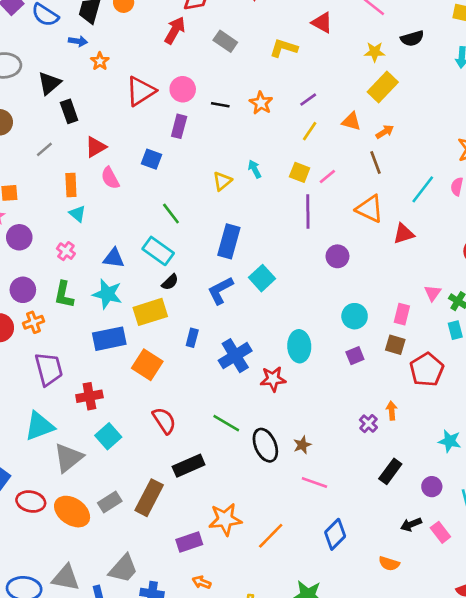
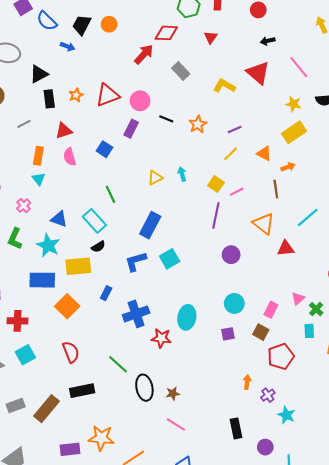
red triangle: (322, 23) -> (258, 73), size x1.4
orange star: (100, 61) -> (76, 95), moved
purple cross: (368, 424) -> (268, 395), moved
black rectangle: (390, 471) -> (236, 428), turned -60

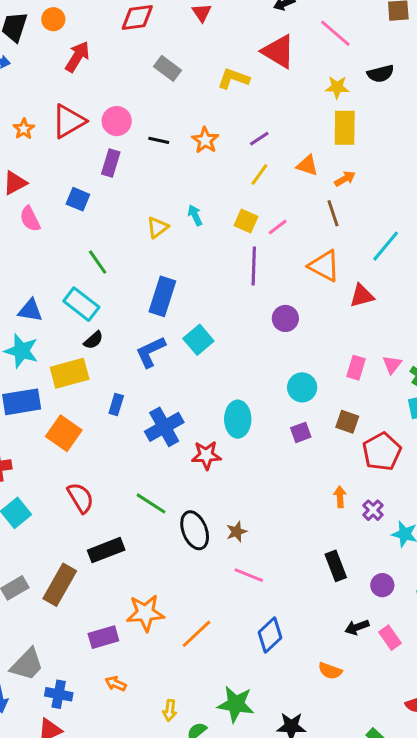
red arrow: (144, 54) -> (77, 57), moved
yellow rectangle: (294, 132) -> (345, 128), turned -45
pink rectangle: (271, 310) -> (356, 368), moved

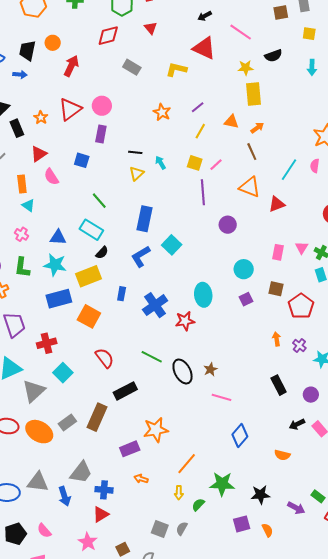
black line: (159, 140) -> (135, 152), moved
orange line: (196, 634) -> (187, 464), moved

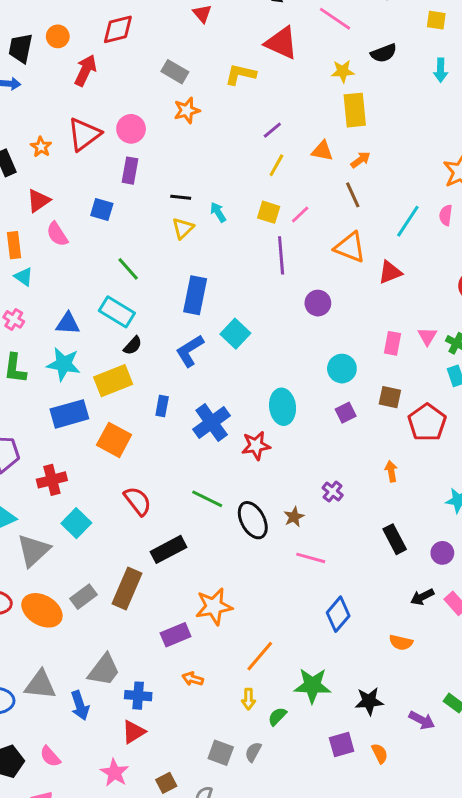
red diamond: (108, 36) -> (118, 29), moved
orange star: (162, 112) -> (187, 110), moved, turned 30
purple cross: (299, 346) -> (333, 491), moved

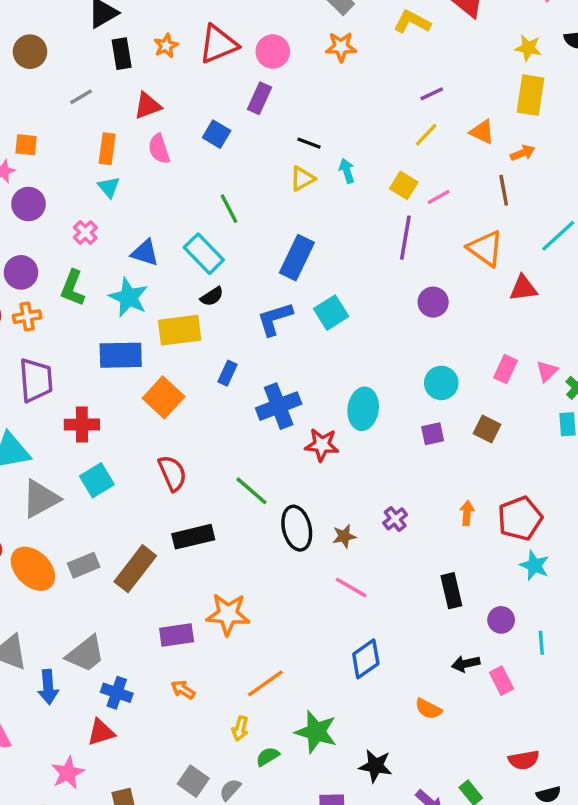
red pentagon: (427, 422) -> (520, 518), moved

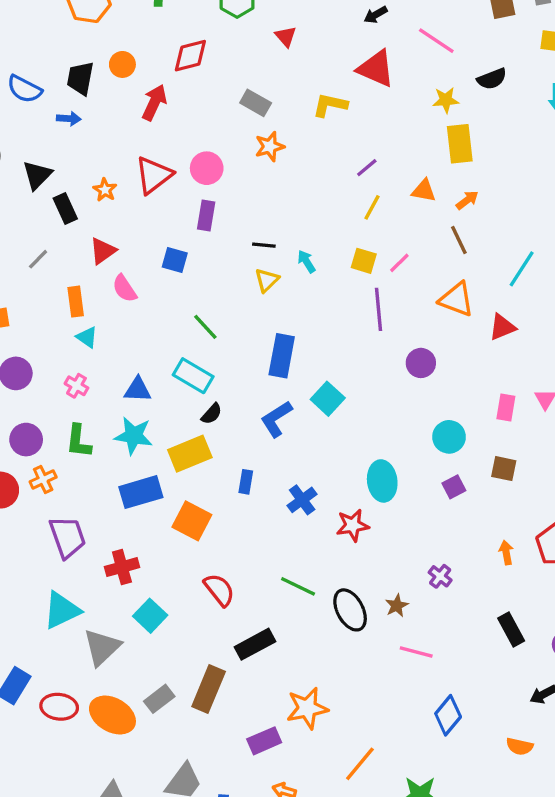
blue cross: (279, 406) -> (302, 500), size x0.7

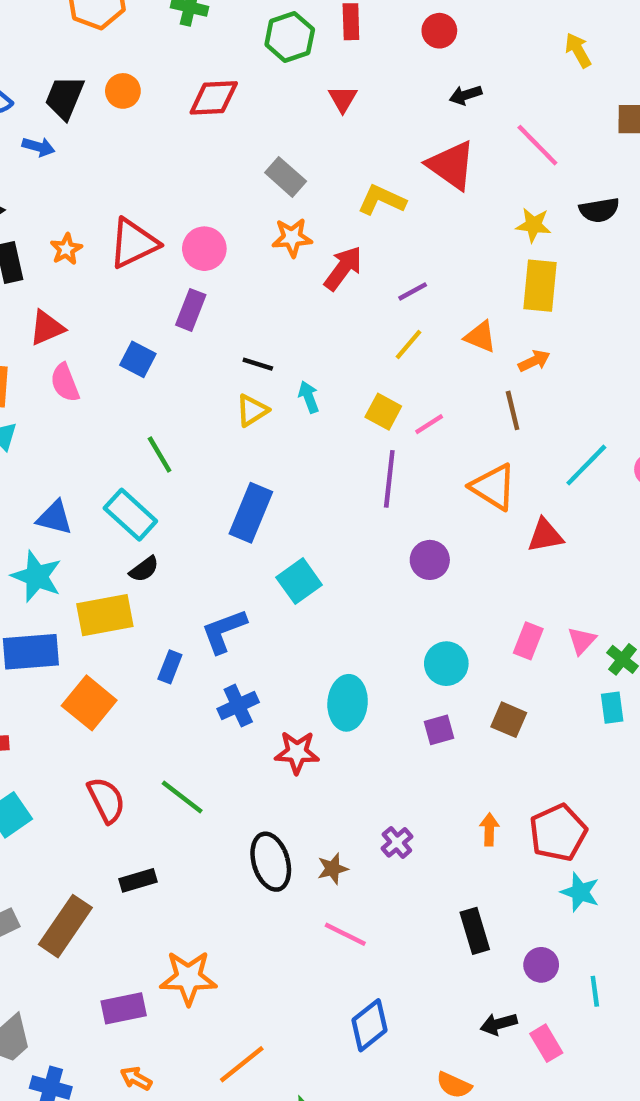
red arrow: (154, 102) -> (343, 268), moved
blue L-shape: (276, 419) -> (224, 631), moved
green line: (298, 586) -> (182, 797), moved
black rectangle: (255, 644) -> (138, 880), size x0.7

